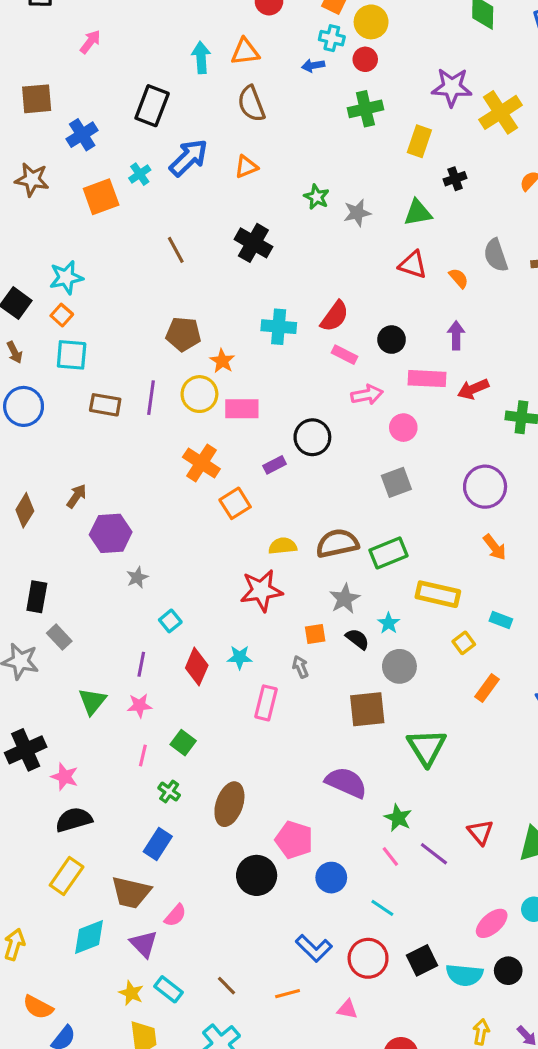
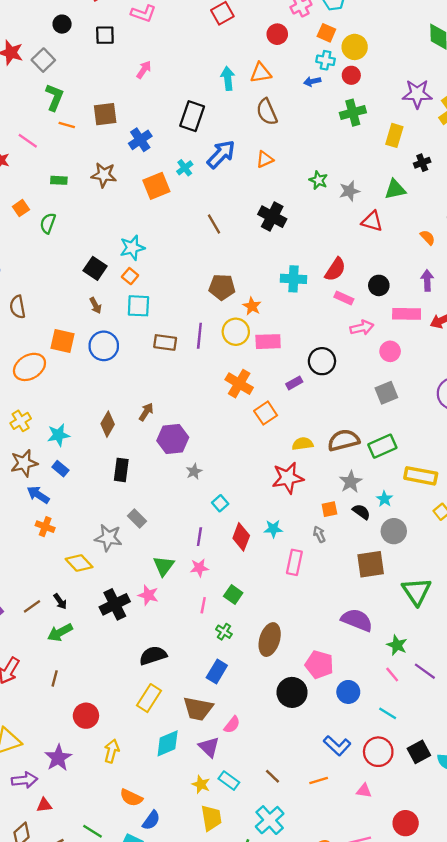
red triangle: (413, 265) -> (372, 221), moved
black rectangle: (37, 597) -> (121, 470), moved
pink star: (65, 777) -> (148, 595), moved

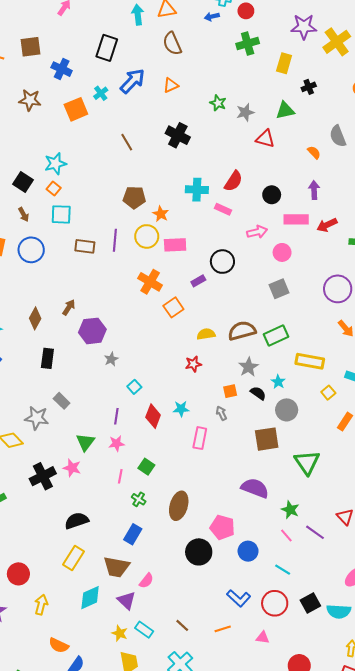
blue cross: (140, 140) -> (62, 69), turned -30
pink rectangle: (344, 298) -> (223, 209), moved
red star: (288, 478) -> (193, 364), size x0.6

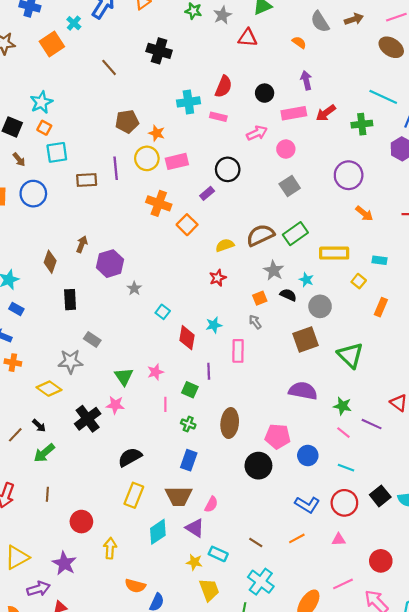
purple line: (116, 416) -> (209, 371), moved

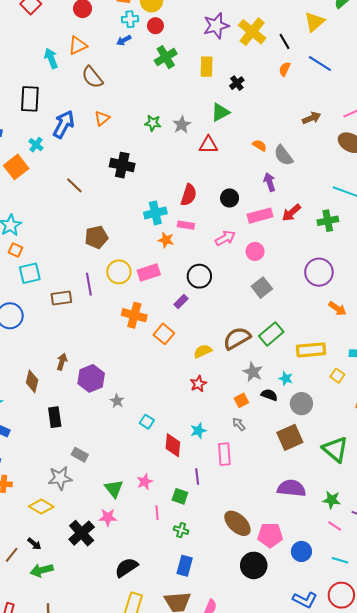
gray semicircle: (320, 22) -> (283, 155), moved
orange star: (157, 133) -> (166, 240), moved
brown ellipse: (230, 423) -> (237, 523), moved, turned -48
green arrow: (44, 453) -> (42, 570), turned 30

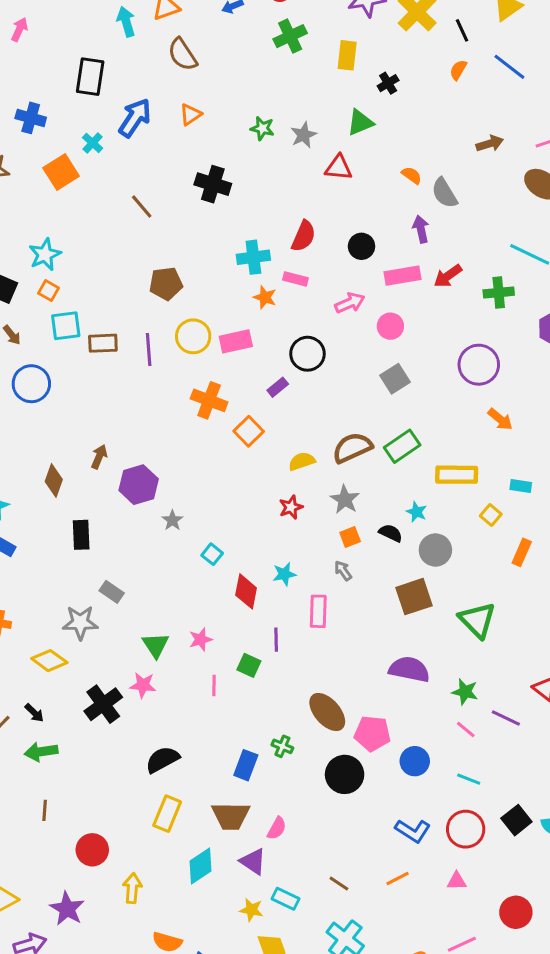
brown rectangle: (61, 298) -> (103, 343), moved
gray star: (253, 372) -> (345, 500), moved
green cross: (181, 530) -> (282, 746), moved

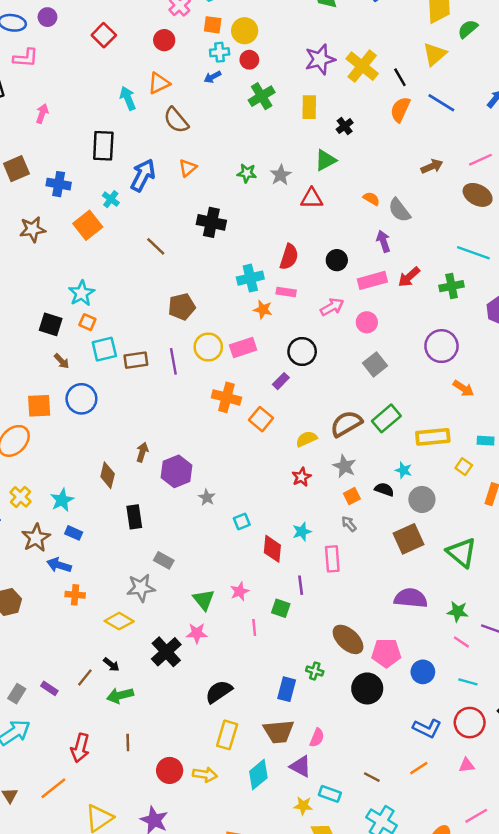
orange semicircle: (458, 70) -> (400, 109), size x1.5
cyan square: (212, 554) -> (242, 522), turned 35
yellow arrow: (132, 888) -> (205, 775), moved, turned 100

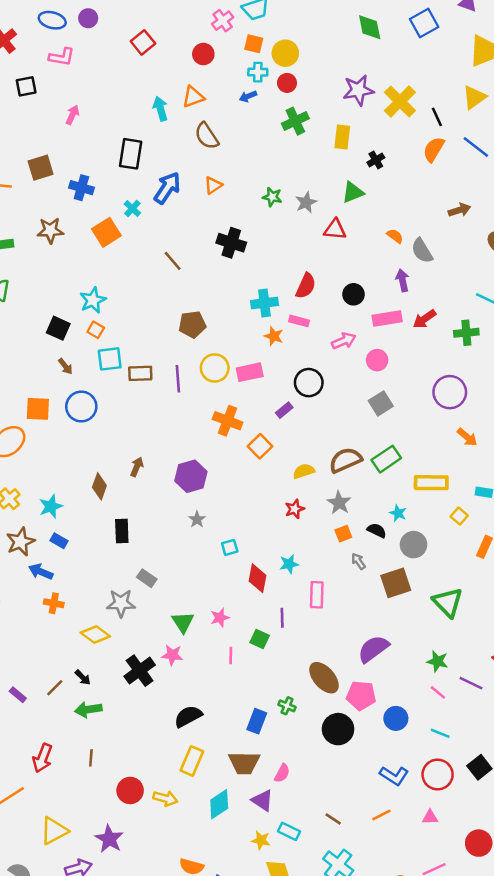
purple hexagon: (176, 471) -> (191, 476), moved
gray arrow: (349, 524) -> (358, 561), moved
purple semicircle: (411, 598) -> (373, 649), moved, turned -48

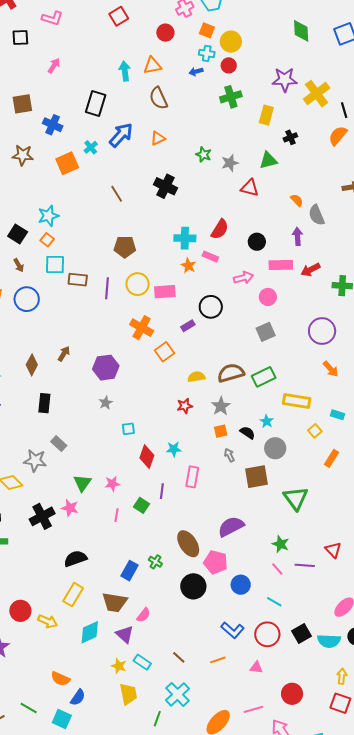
purple line: (471, 683) -> (305, 565), turned -30

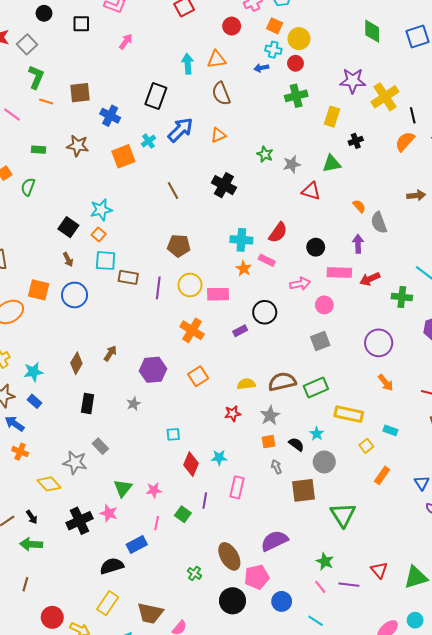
pink arrow: (54, 66) -> (126, 42), moved
orange square: (164, 352) -> (198, 376), moved
gray star: (106, 403) -> (134, 404), moved
pink pentagon: (216, 562) -> (257, 577), turned -30
blue rectangle: (130, 571) -> (137, 544), moved, turned 30

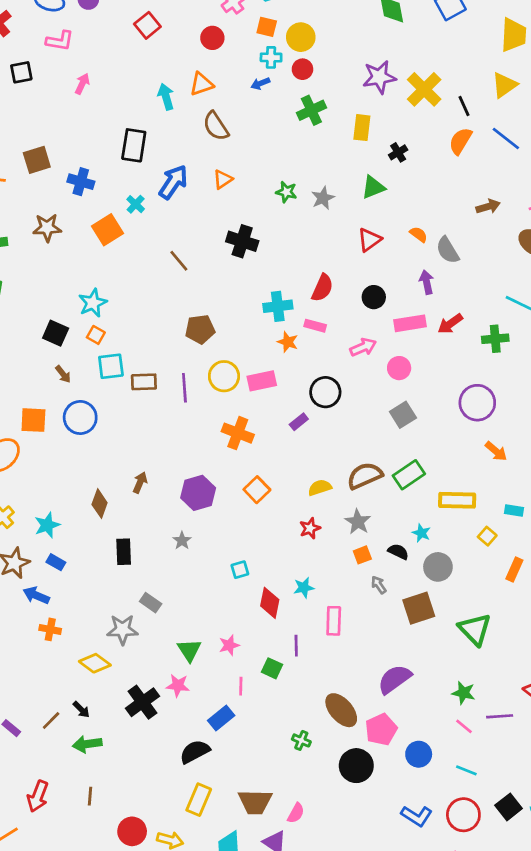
red triangle: (311, 191) -> (369, 240), moved, turned -42

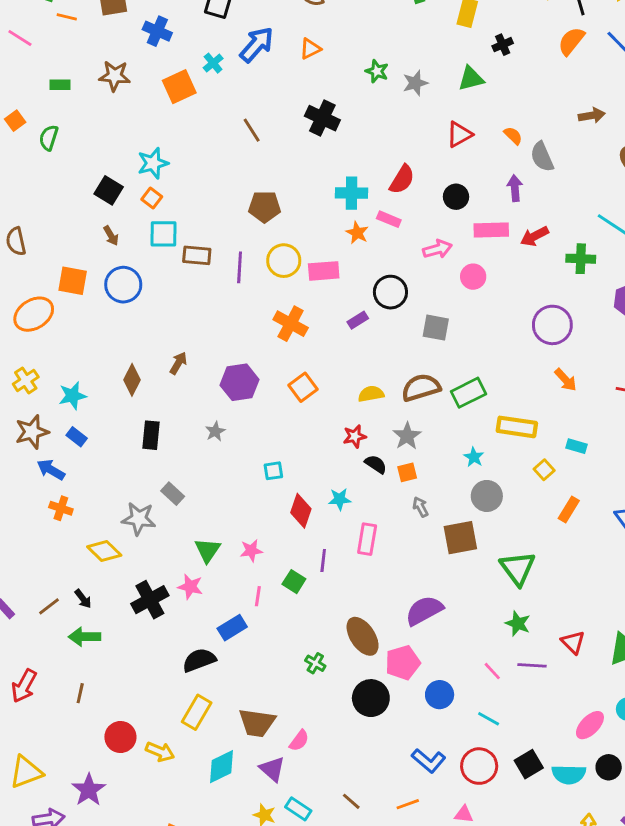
gray square: (403, 415) -> (436, 328), moved, turned 35
black semicircle: (398, 552) -> (376, 464), moved
green star: (464, 693) -> (518, 623), moved

